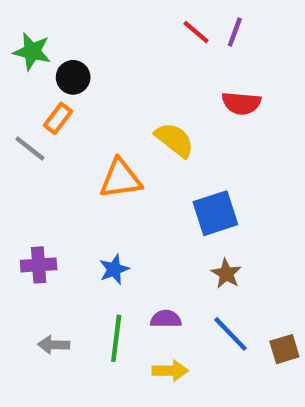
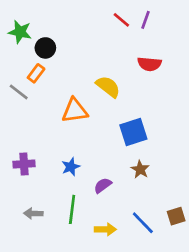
purple semicircle: (166, 319) -> (103, 185), moved, turned -36
blue line: (231, 334) -> (143, 223), moved

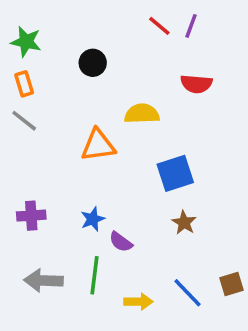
black circle: (45, 48) -> (93, 63), moved
orange rectangle: (36, 73) -> (24, 84), moved, turned -54
yellow semicircle: (108, 87) -> (142, 114), turned -40
purple semicircle: (103, 185) -> (121, 242), moved, turned -108
gray arrow: (33, 213) -> (44, 281), size x1.5

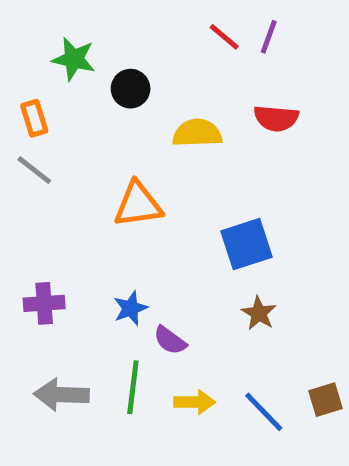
green star: (26, 42) -> (74, 59), moved
yellow semicircle: (142, 114) -> (197, 133), moved
yellow arrow: (138, 302) -> (195, 402), moved

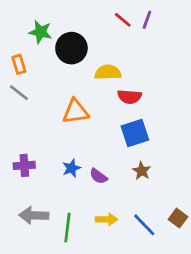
black circle: (131, 89) -> (71, 48), size x1.5
red semicircle: (276, 118) -> (129, 97), moved
purple semicircle: (170, 340) -> (98, 176), moved
green line: (133, 387) -> (67, 227), moved
brown square: (325, 400) -> (178, 218), turned -36

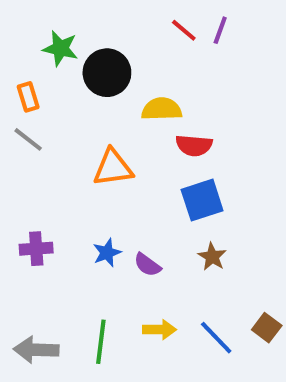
gray arrow: (34, 215) -> (36, 350), moved

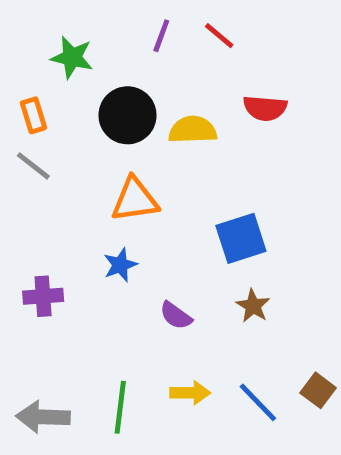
purple line: (220, 30) -> (161, 36), moved
black circle: (107, 73) -> (128, 115), moved
red semicircle: (194, 145) -> (265, 108), moved
blue star: (107, 253) -> (120, 265), moved

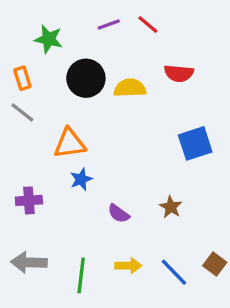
purple line: (161, 36) -> (109, 24), turned 50
orange triangle: (135, 200) -> (70, 143), moved
blue square: (241, 238) -> (195, 143), moved
gray arrow: (43, 417) -> (29, 262), moved

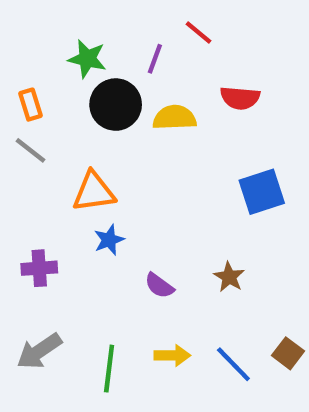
purple line: (109, 24) -> (155, 59), moved, turned -50
green star: (48, 39) -> (87, 59), moved
gray arrow: (29, 262) -> (39, 351), turned -36

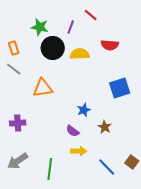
blue star: (109, 240) -> (84, 110), moved
yellow arrow: (172, 355) -> (79, 151), moved

